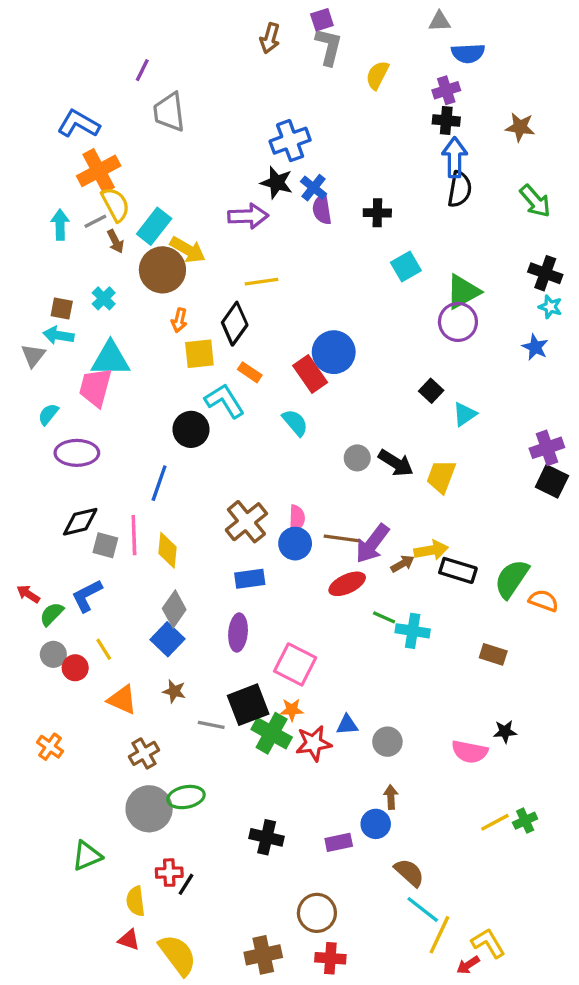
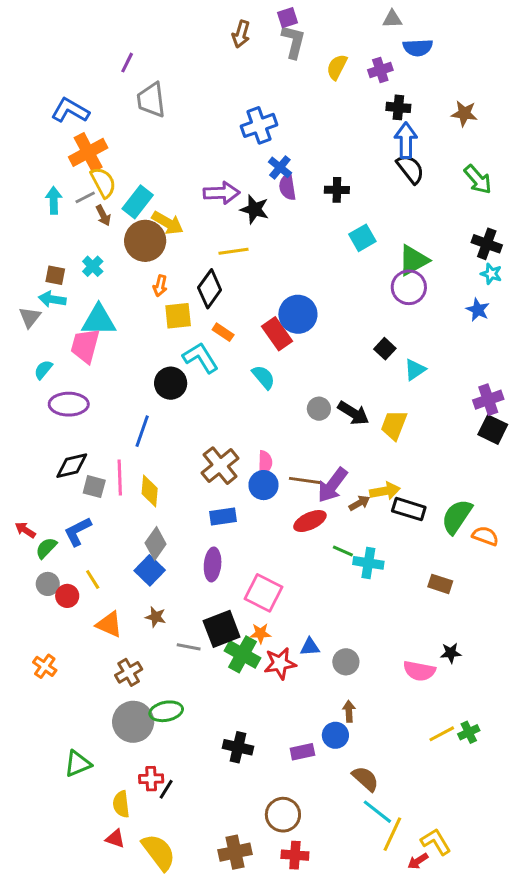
purple cross: (446, 90) -> (380, 70), moved
black star: (277, 183) -> (254, 209), moved
black semicircle: (460, 189) -> (410, 169), turned -48

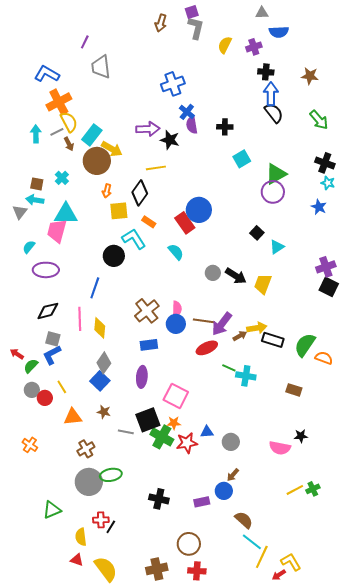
gray square: (94, 487) -> (53, 339), moved
orange triangle: (109, 624) -> (73, 417), turned -30
brown arrow: (349, 711) -> (233, 475), turned -136

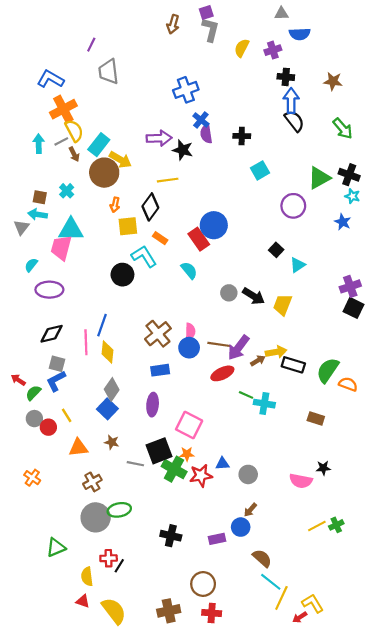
green triangle: (276, 174) -> (319, 178), moved
blue line: (95, 288) -> (102, 325), moved

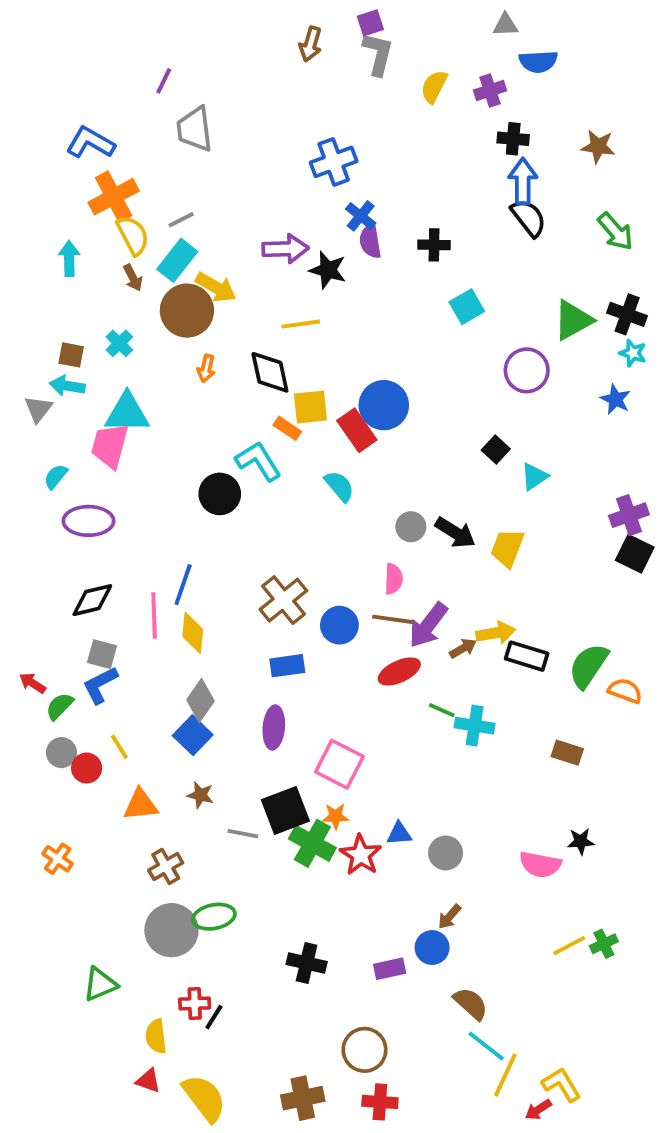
gray line: (61, 141) -> (181, 220), moved
black diamond: (150, 207) -> (270, 372), turned -48
yellow square: (128, 226) -> (310, 407), moved
pink semicircle: (190, 332) -> (393, 579), moved
red star: (201, 476) -> (361, 855), turned -30

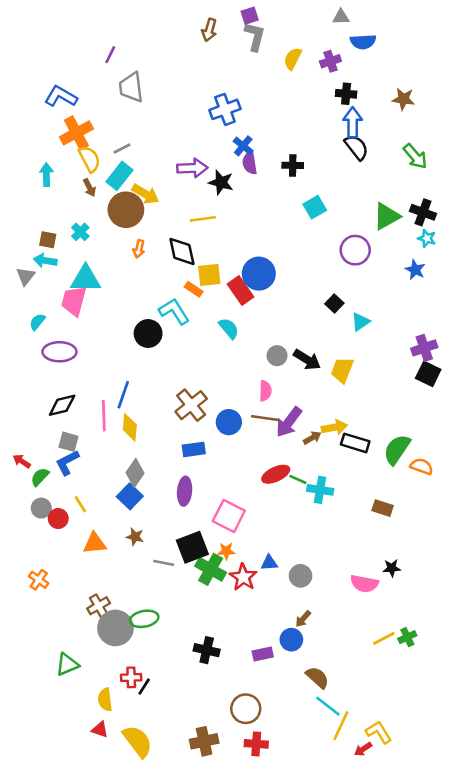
red ellipse: (399, 672) -> (276, 474), moved
brown cross: (166, 866) -> (99, 606), moved

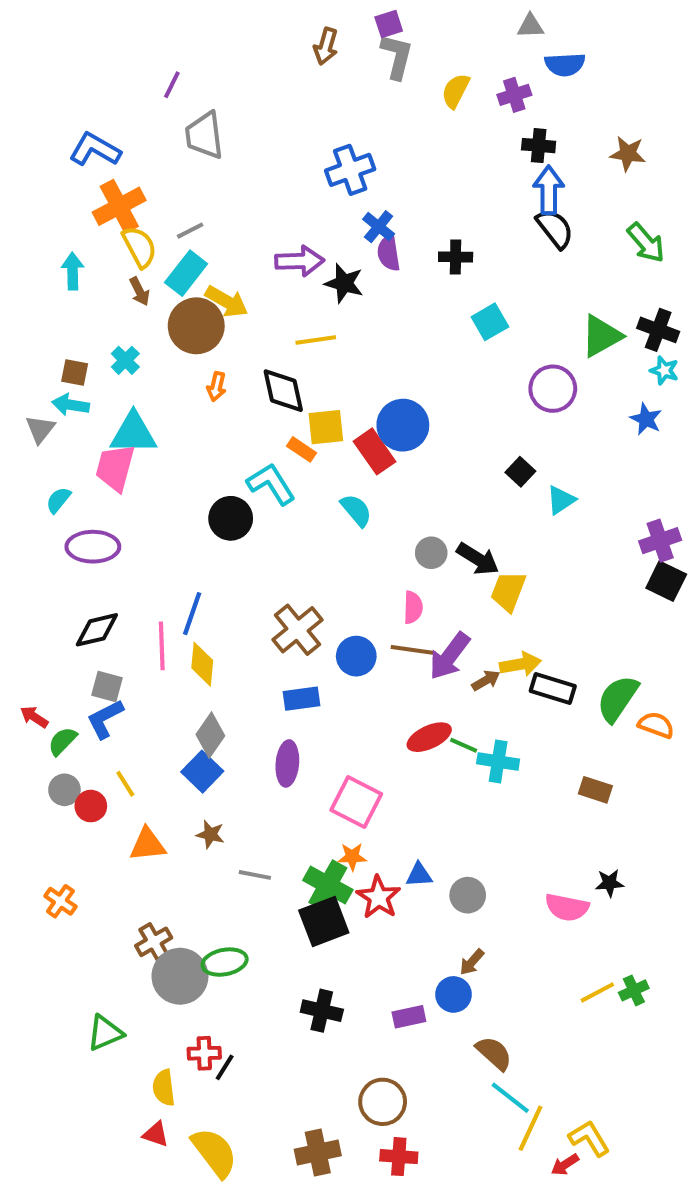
yellow trapezoid: (342, 370) -> (508, 591), moved
black square: (192, 547) -> (324, 922), moved

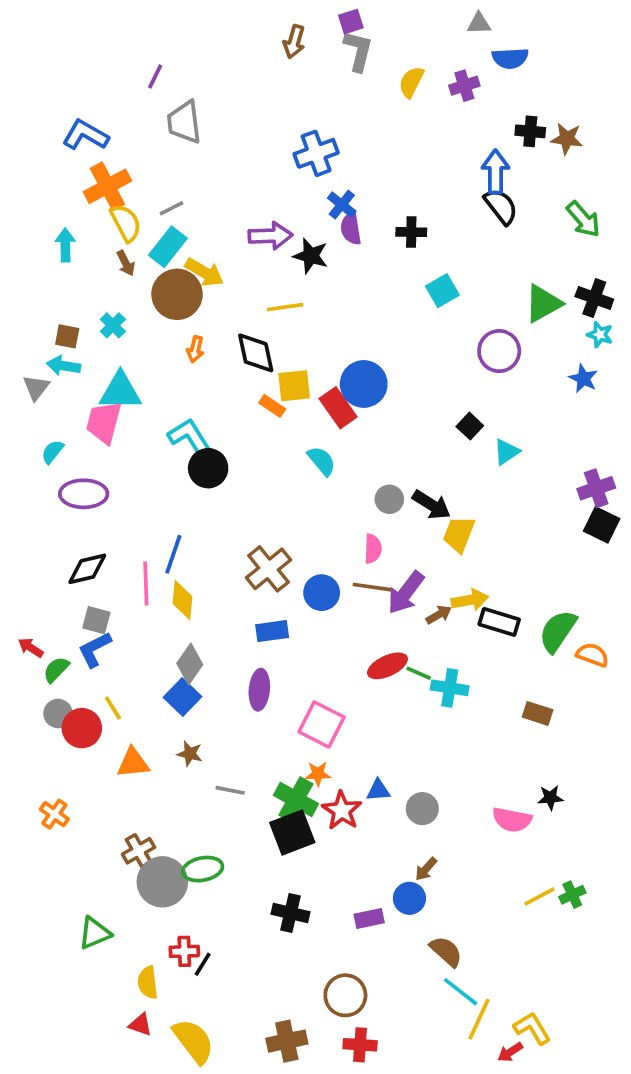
black cross: (539, 146) -> (530, 131), moved
cyan L-shape: (271, 484) -> (190, 437), moved
red circle: (91, 806) -> (82, 728), size x1.4

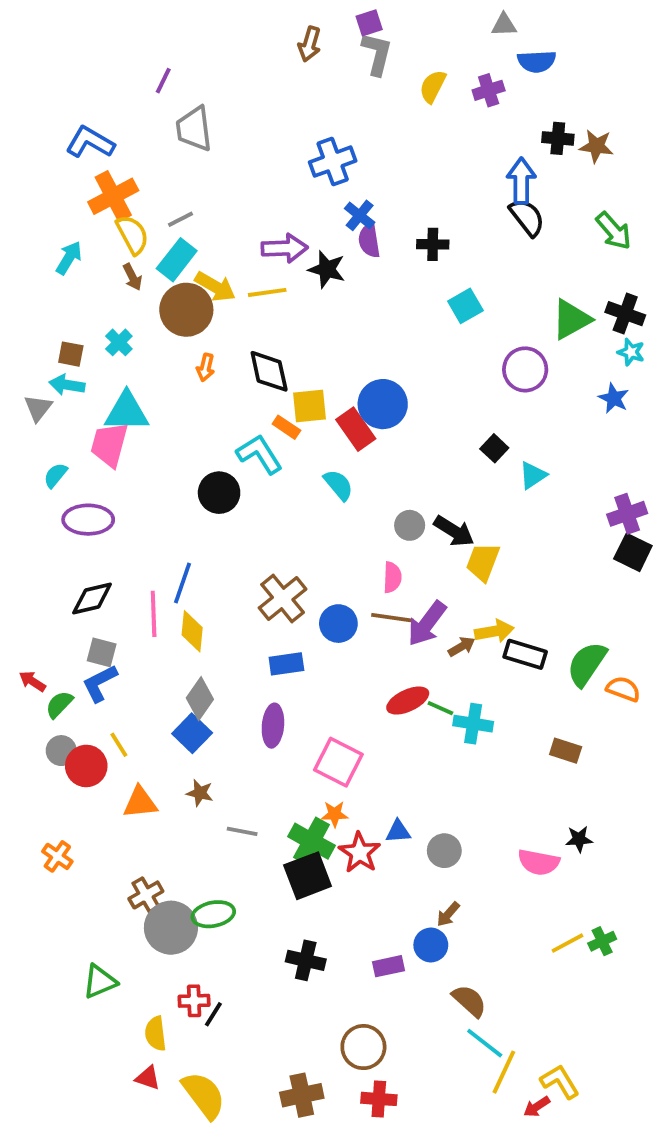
cyan arrow: (65, 245) -> (69, 258), turned 32
yellow line: (285, 307) -> (267, 292), moved
cyan L-shape: (190, 437) -> (259, 454), moved

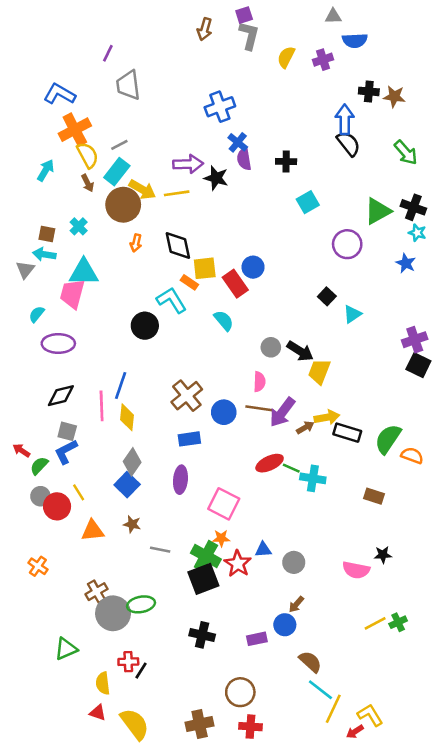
blue circle: (383, 404) -> (253, 267), size x0.7

